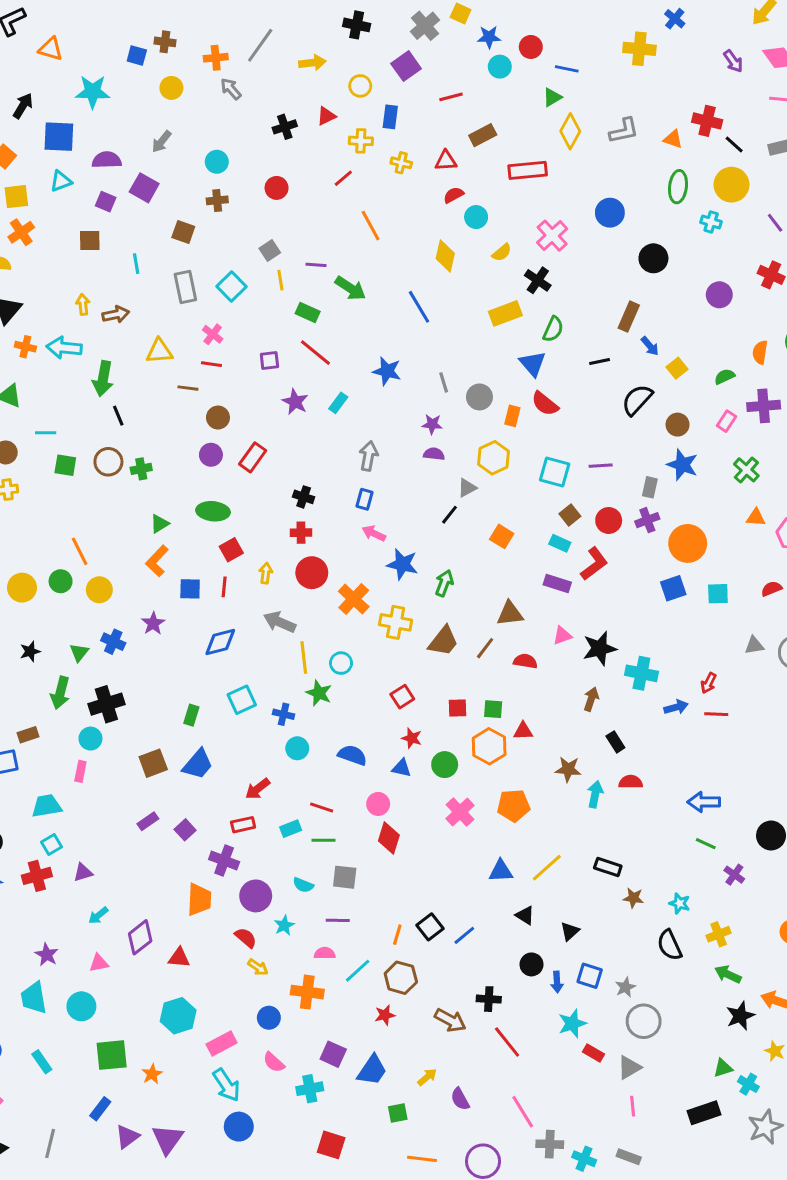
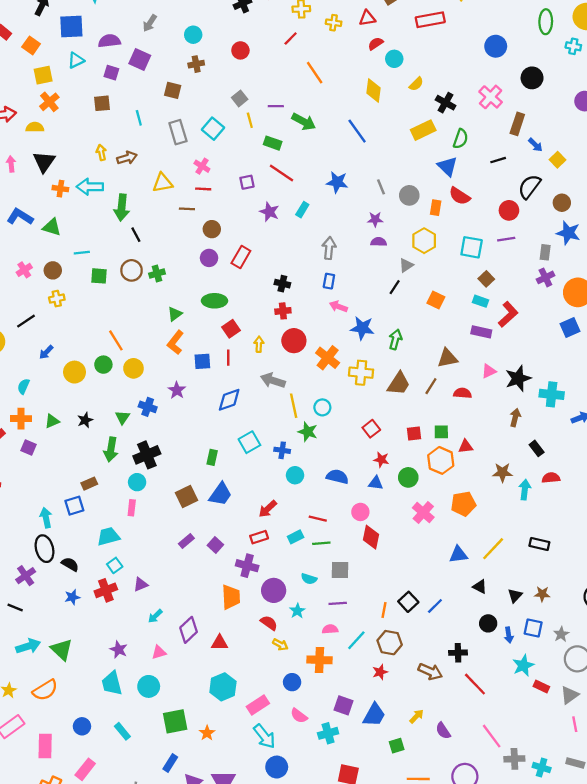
pink cross: (552, 236) -> (491, 97), moved
red circle: (609, 520) -> (509, 210), moved
brown star: (633, 898) -> (542, 594), moved

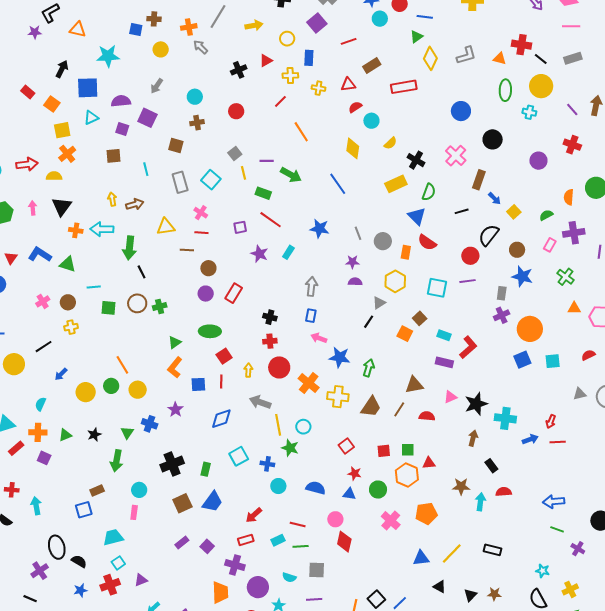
brown square: (486, 279) -> (420, 318), moved
black cross: (147, 455) -> (172, 464), moved
cyan arrow: (46, 518) -> (36, 506), moved

